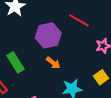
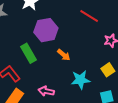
purple hexagon: (48, 35) -> (46, 30), moved

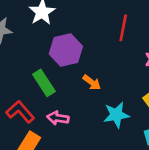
red line: (89, 16) -> (123, 28), turned 72
pink arrow: (46, 91) -> (58, 118), moved

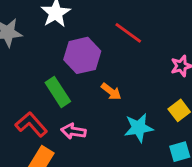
red line: (123, 28) -> (128, 33), moved, turned -65

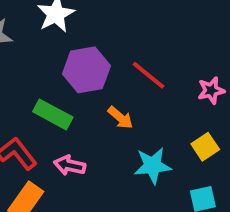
red line: (128, 33) -> (148, 75), moved
green rectangle: (58, 92) -> (53, 114), turned -32

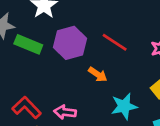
green rectangle: (53, 114) -> (28, 44), moved

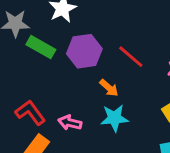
cyan star: (124, 106) -> (114, 118), moved

